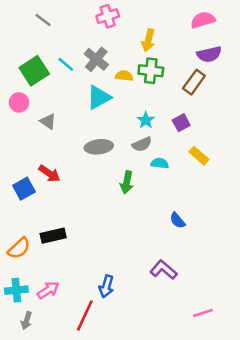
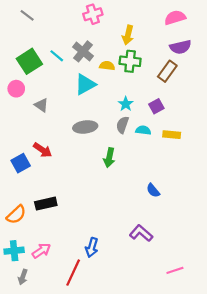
gray line: (43, 20) -> (27, 15), moved
gray semicircle: (142, 144) -> (122, 125), turned 133
yellow rectangle: (199, 156) -> (172, 135), turned -35
cyan semicircle: (160, 163) -> (143, 130), moved

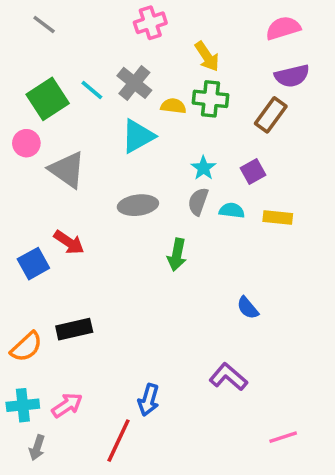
yellow arrow: (128, 35) -> (207, 56), turned -48
gray triangle: (41, 105) -> (67, 170), size x1.6

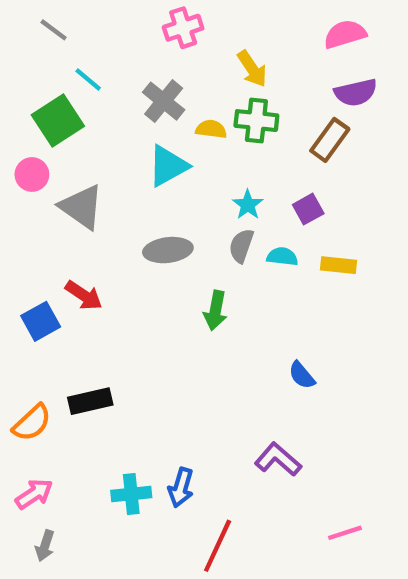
cyan line: (92, 90) -> (88, 80), moved
cyan cross: (23, 405) -> (131, 494), moved
pink arrow: (67, 405) -> (34, 494), moved
red line: (118, 441) -> (218, 546), moved

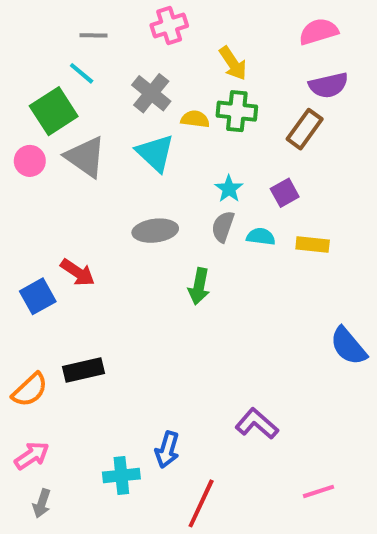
gray line: (54, 30) -> (93, 35), moved, turned -36
cyan triangle: (168, 166) -> (155, 153), turned -48
gray triangle: (82, 207) -> (86, 157), moved
blue semicircle: (302, 375) -> (348, 346), moved, size x1.5
cyan cross: (131, 494) -> (121, 476), moved

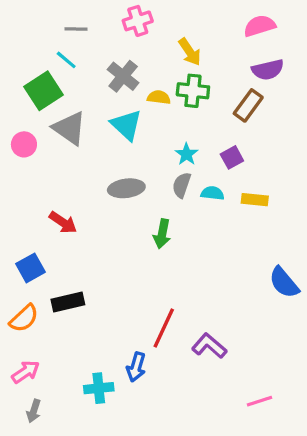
pink circle: (30, 161) -> (24, 144), moved
blue square: (38, 296) -> (30, 268), moved
red line: (201, 503) -> (164, 328), moved

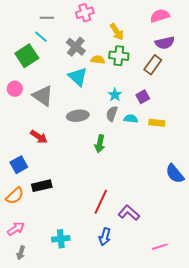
gray triangle: (69, 128) -> (43, 96), moved
blue arrow: (136, 367) -> (105, 237), moved

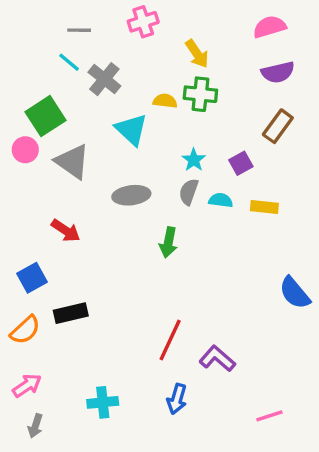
gray cross: (76, 47) -> (104, 79), moved
green square: (27, 56) -> (45, 116), moved
brown rectangle: (153, 65) -> (278, 126), moved

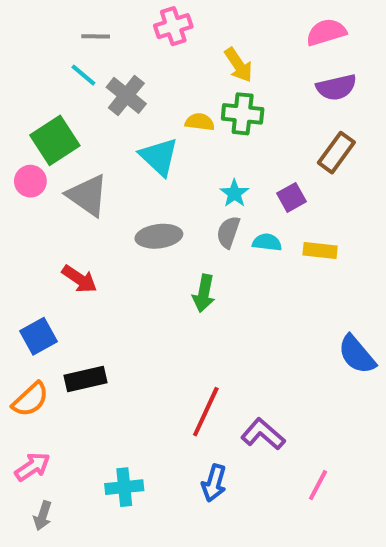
pink line: (269, 416) -> (318, 485), moved, turned -44

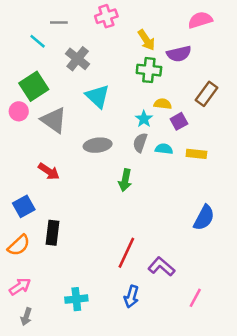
cyan line: (83, 75) -> (38, 41), moved
purple semicircle: (336, 87) -> (179, 54), moved
yellow semicircle: (200, 122) -> (163, 104), moved
blue semicircle: (357, 355) -> (204, 218), moved, turned -112
black rectangle: (85, 379) -> (53, 233), turned -70

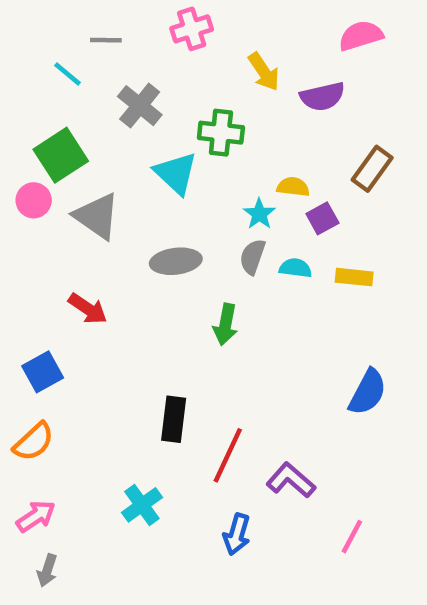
green cross: (149, 70) -> (221, 133), moved
black rectangle: (53, 233) -> (174, 419), moved
cyan cross: (76, 299) -> (142, 505), moved, turned -30

